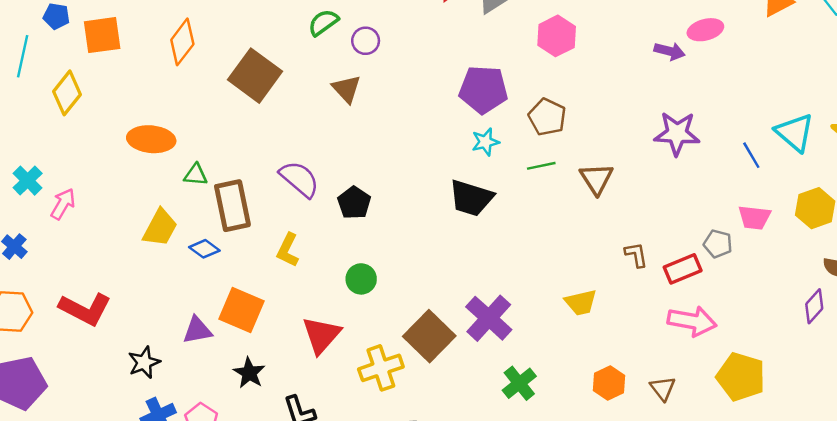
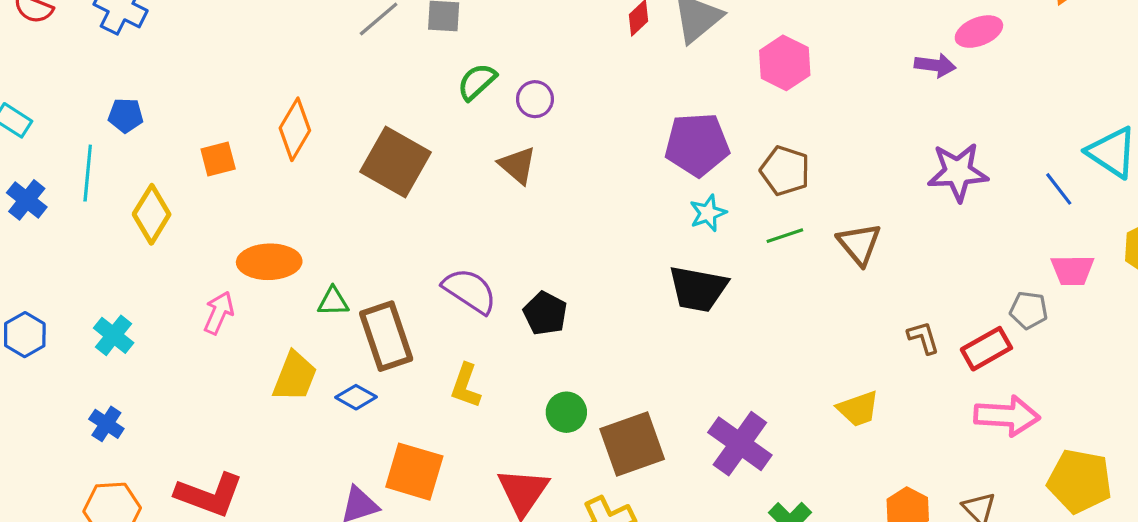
orange square: (102, 35) -> (218, 159), moved, size x0.7
pink arrow: (63, 204) -> (219, 313), moved
brown square: (429, 336) -> (632, 444), moved, turned 33

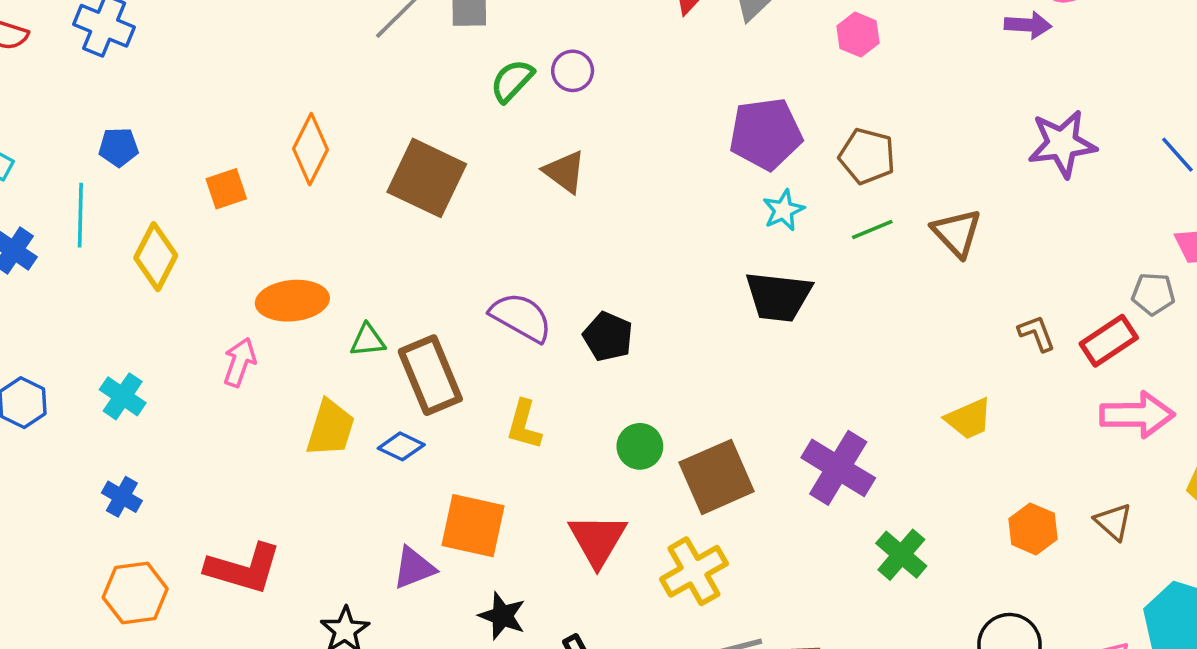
pink hexagon: (785, 63) -> (858, 35), size x0.7
purple circle: (535, 99) -> (573, 71), moved

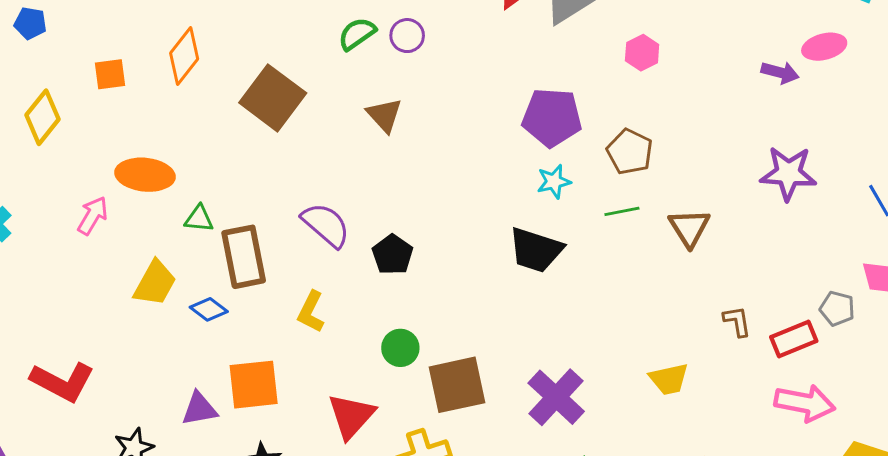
orange square: (473, 526) -> (254, 385), turned -30

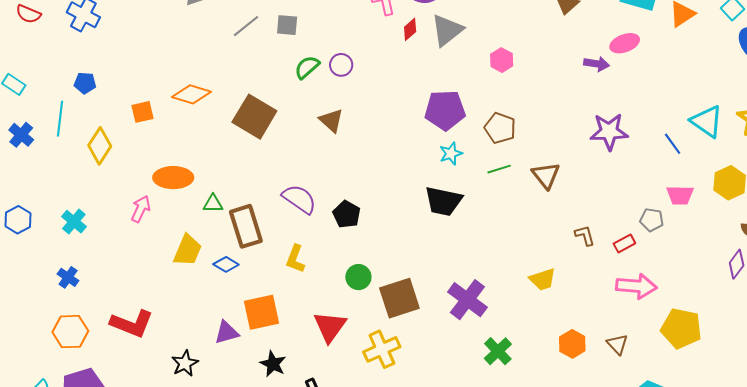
orange diamond: (184, 56) -> (191, 94), turned 75
red rectangle: (794, 339) -> (624, 243), size x0.7

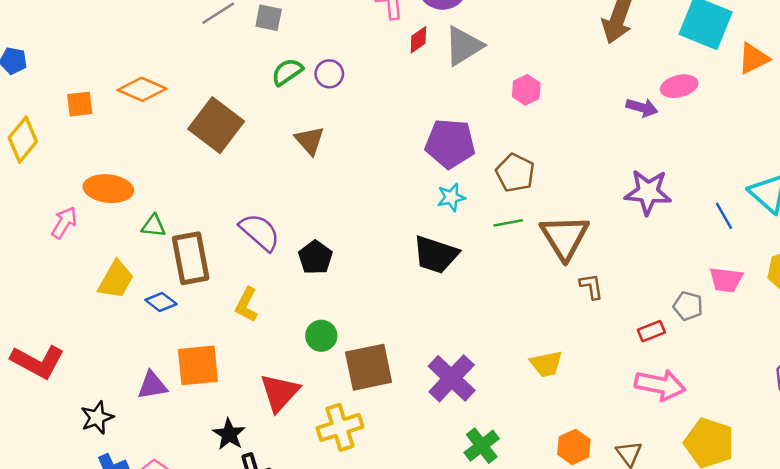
brown triangle: (546, 175) -> (565, 237), size x1.4
brown L-shape: (585, 235) -> (591, 286), moved
black star: (273, 364) -> (229, 434), moved

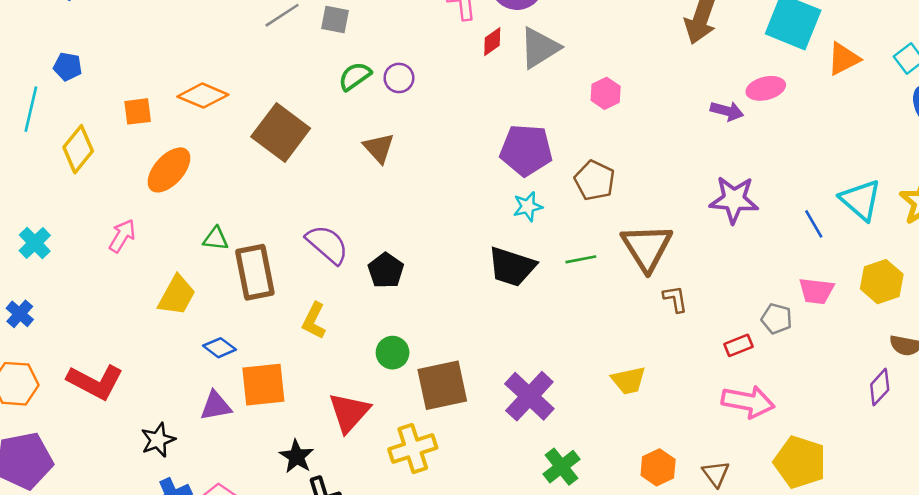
orange ellipse: (108, 189) -> (169, 170), moved, turned -54
green line: (508, 223) -> (581, 259), moved
blue diamond: (161, 302) -> (220, 348), moved

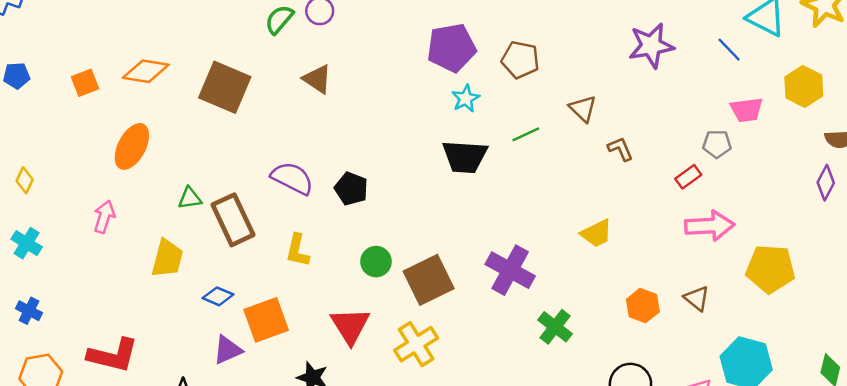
orange square: (138, 111) -> (85, 83), moved
yellow diamond: (78, 149) -> (25, 180), moved, size x0.6
brown triangle: (647, 247) -> (583, 109), size x0.6

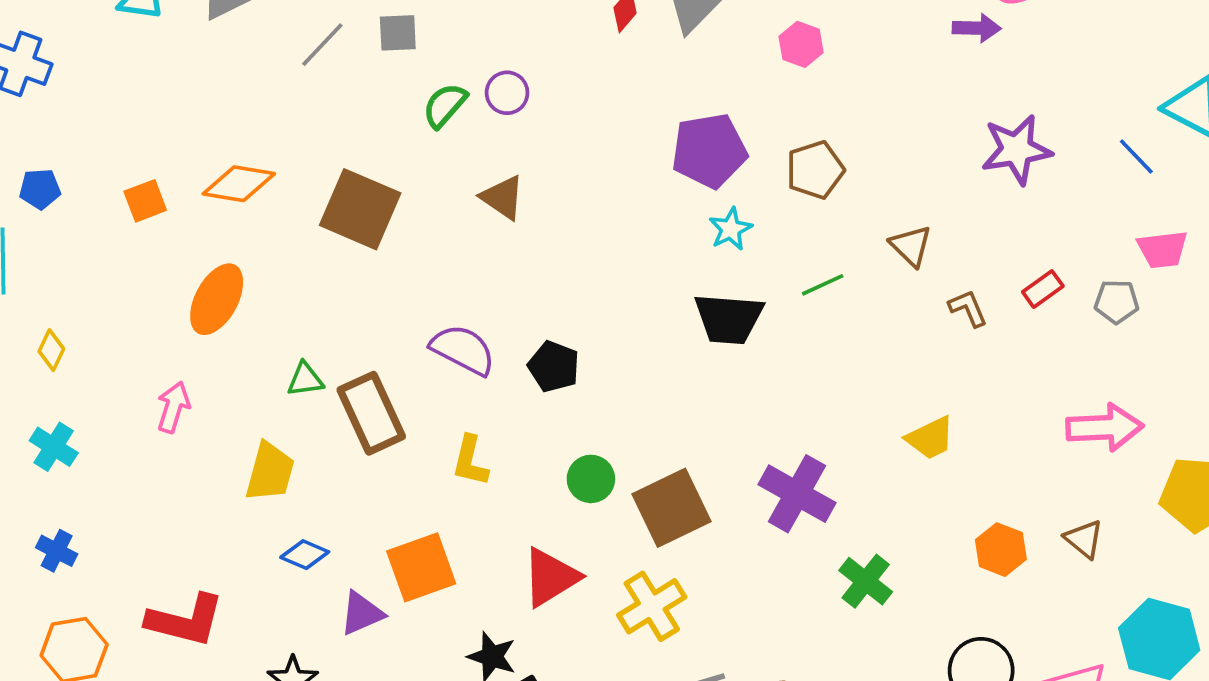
brown pentagon: (520, 60) -> (815, 170), turned -30
red rectangle: (688, 177) -> (1043, 289), moved
blue diamond: (218, 296) -> (305, 555), moved
red triangle: (350, 326) -> (551, 577), turned 30

